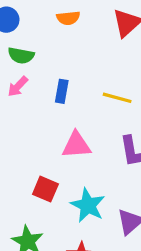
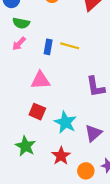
yellow line: (117, 98) -> (70, 46), moved
pink triangle: (76, 145) -> (41, 80), moved

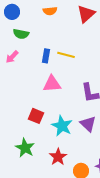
pink arrow: (19, 44) -> (12, 57), moved
pink triangle: (41, 80) -> (52, 84), moved
purple triangle: (93, 133) -> (88, 124), moved, turned -36

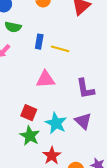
blue rectangle: (46, 56) -> (39, 42), moved
green star: (25, 148) -> (30, 136), moved

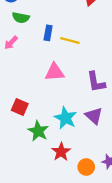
red square: (29, 113) -> (20, 107), moved

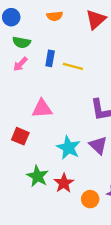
pink arrow: (11, 43) -> (20, 64), moved
pink triangle: (55, 72) -> (42, 109), moved
green star: (38, 131) -> (38, 176), moved

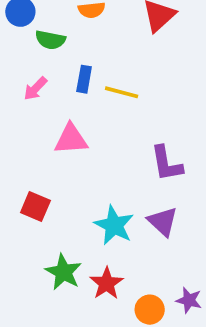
green semicircle: (21, 42) -> (50, 40), moved
pink triangle: (42, 109) -> (71, 139), moved

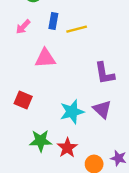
yellow line: (122, 92) -> (77, 29), turned -30
cyan star: (114, 225) -> (72, 112), turned 30
green star: (63, 272) -> (41, 141), turned -30

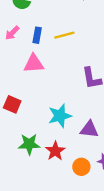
blue rectangle: (53, 21) -> (37, 35), moved
purple triangle: (102, 109) -> (89, 129), moved, turned -36

